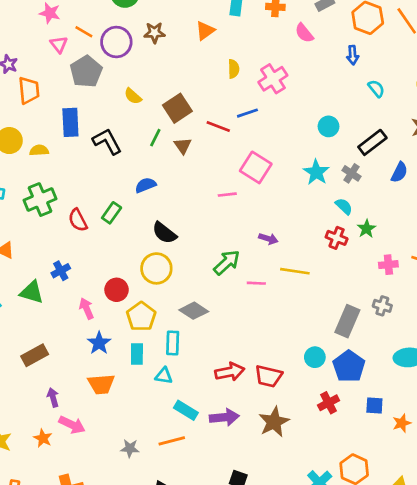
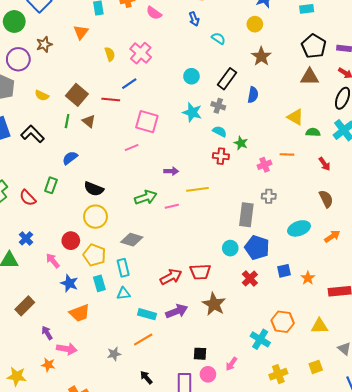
green arrow: (227, 262) -> (146, 197), turned 40

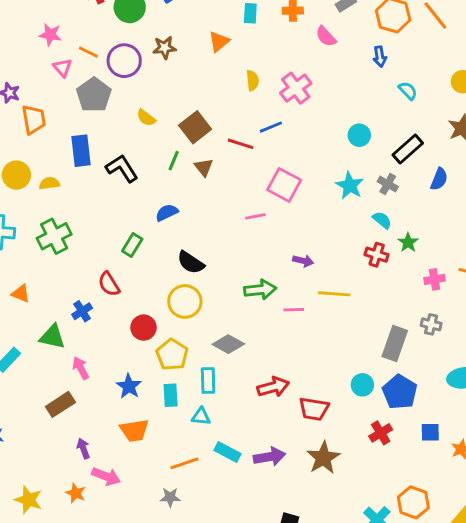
red semicircle: (28, 198) -> (109, 284), moved
pink arrow: (53, 261) -> (81, 368), moved
red arrow: (171, 277) -> (273, 387), moved
orange line: (143, 340) -> (184, 463), moved

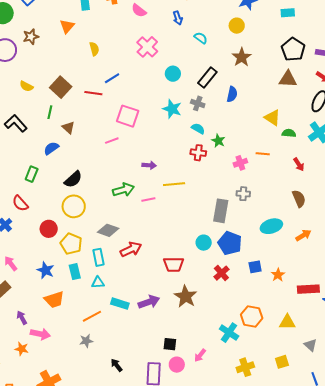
pink cross: (296, 88) -> (147, 47), moved
brown triangle: (204, 167) -> (68, 128), moved
black semicircle: (191, 263) -> (73, 179), turned -66
red arrow: (273, 387) -> (131, 249), moved

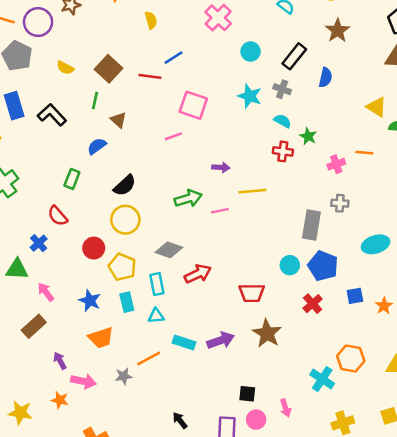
gray star: (86, 341) -> (124, 376), moved
pink arrow: (200, 355) -> (286, 408), turned -56

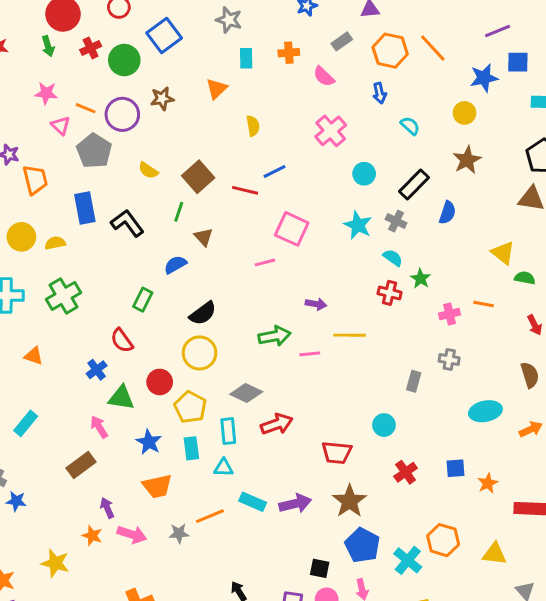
gray rectangle: (311, 225) -> (414, 381), size x0.6
blue pentagon: (323, 266) -> (362, 545), moved
green triangle: (17, 269) -> (121, 398), moved
orange star: (60, 400) -> (92, 536), moved

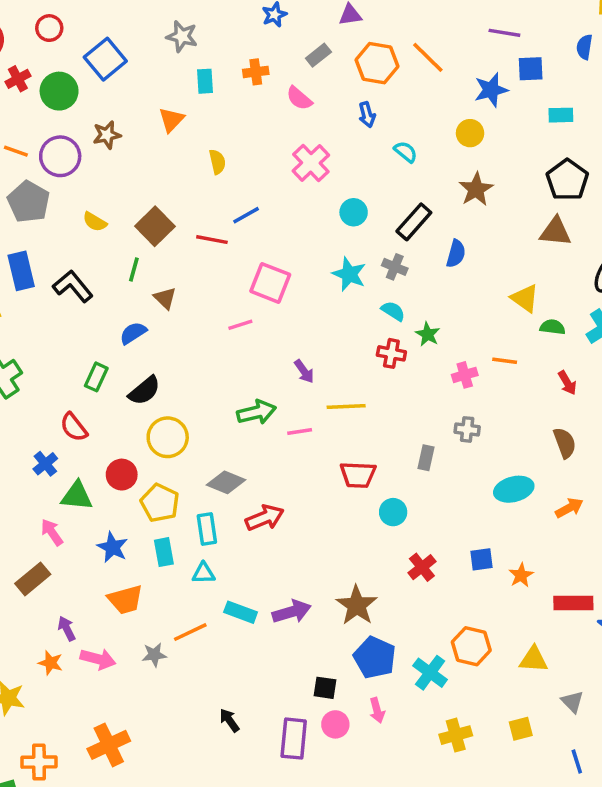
purple line: (498, 31) -> (504, 33), turned 35
purple arrow: (316, 304) -> (304, 371), turned 48
black semicircle: (203, 313) -> (144, 391), moved
red trapezoid: (337, 453) -> (358, 475), moved

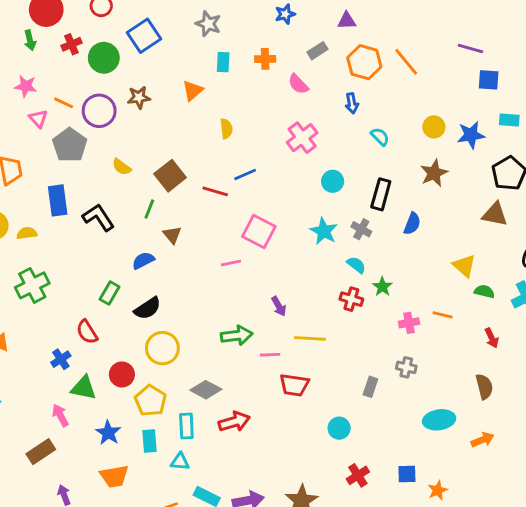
blue star: (491, 90) -> (471, 135), moved
black rectangle: (414, 222) -> (381, 194), turned -32
red trapezoid: (358, 475) -> (294, 385), moved

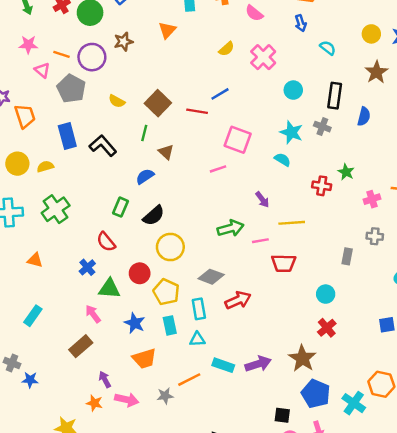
yellow semicircle: (226, 129) -> (226, 49), moved, turned 63
cyan semicircle: (356, 265) -> (282, 160), moved
red cross: (358, 475) -> (327, 328), moved

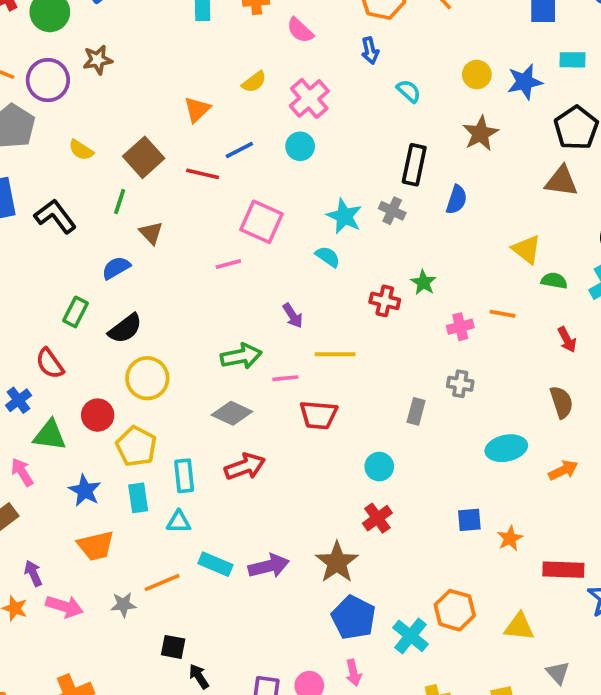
orange triangle: (167, 30) -> (197, 109), moved
cyan circle: (293, 90) -> (300, 146), moved
gray diamond: (211, 277) -> (232, 413), moved
black square: (282, 415) -> (173, 647), moved

